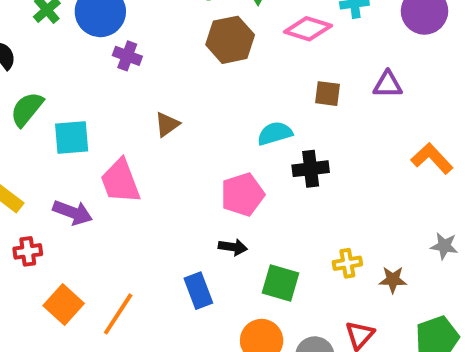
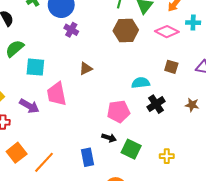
black cross: (311, 169) -> (156, 104), turned -36
brown star: (393, 280) -> (192, 105), moved
green square: (281, 283) -> (131, 149), moved

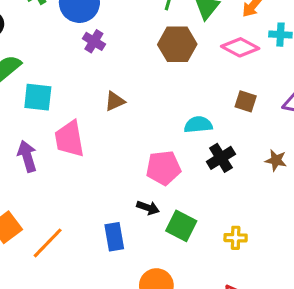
purple arrow: (29, 106) -> (27, 156), turned -138

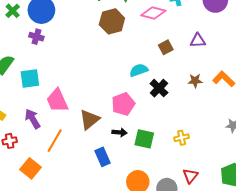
purple cross: (94, 41) -> (36, 37), moved
brown triangle: (115, 101) -> (89, 120), moved, size x1.5
brown square: (246, 101) -> (166, 47), turned -32
orange line: (48, 243) -> (55, 141), moved

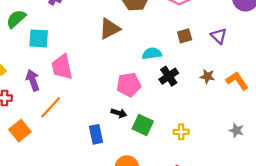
purple triangle: (198, 41) -> (219, 36), turned 35
brown triangle: (89, 120) -> (110, 29), moved

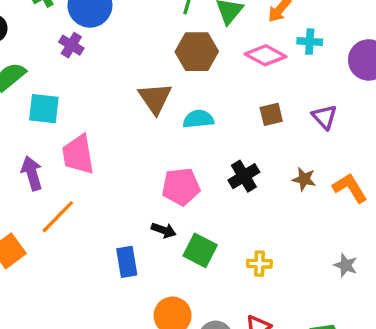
brown triangle: (110, 29) -> (155, 98), turned -40
cyan semicircle: (152, 53) -> (198, 119), moved

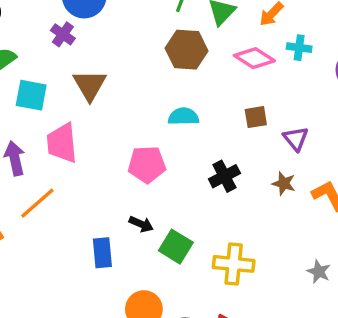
brown triangle: (155, 98) -> (90, 85), moved
purple triangle: (325, 117) -> (296, 139), moved
pink pentagon: (181, 187) -> (147, 164), moved
yellow cross: (259, 264) -> (234, 264), size x1.6

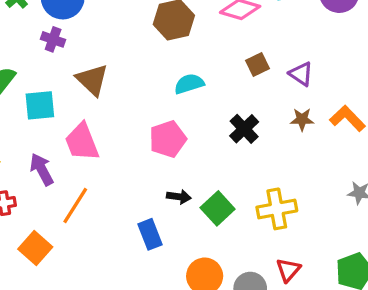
green square: (176, 247) -> (218, 208), turned 32

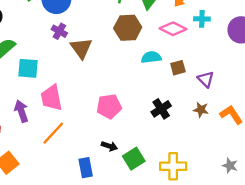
purple cross: (53, 39) -> (59, 31), moved
brown triangle: (92, 80) -> (81, 48), moved
cyan semicircle: (189, 84) -> (151, 57), moved
orange line: (75, 205) -> (53, 133), moved

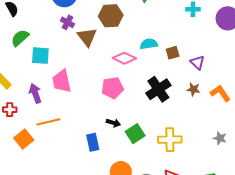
brown hexagon: (128, 28) -> (111, 16), moved
pink diamond: (173, 29) -> (124, 58), moved
black cross: (161, 109) -> (158, 89), size x1.4
orange line: (53, 133) -> (48, 122), moved, turned 35

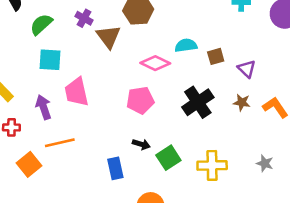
green semicircle: (20, 38) -> (41, 24), moved
gray star: (220, 138) -> (265, 163), moved

